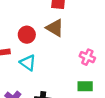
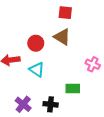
green rectangle: (85, 86) -> (73, 89), moved

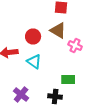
pink cross: (93, 64) -> (75, 46), moved
black cross: (51, 104) -> (55, 96), moved

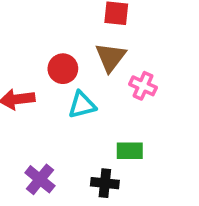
brown triangle: (58, 30) -> (111, 57), turned 36
cyan triangle: (34, 62) -> (82, 105), moved, turned -49

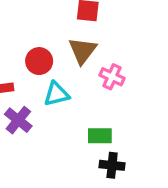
purple cross: (40, 179) -> (18, 120), moved
black cross: (105, 183) -> (112, 165), moved

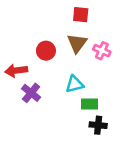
pink cross: (112, 77) -> (102, 51), moved
cyan triangle: (56, 94) -> (75, 84), moved

